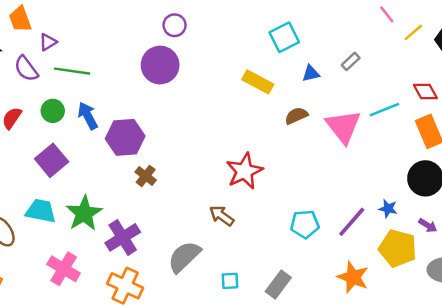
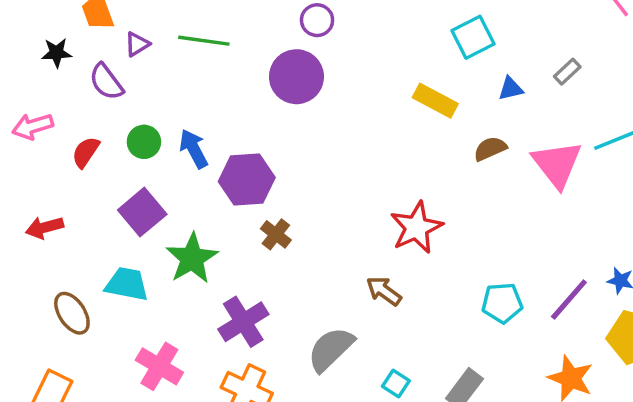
green line: (72, 71) -> (204, 41), moved
green star: (84, 213) -> (192, 258), moved
cyan square: (230, 281) -> (396, 383), turned 36

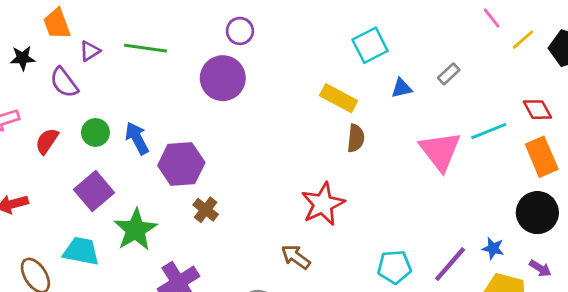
brown semicircle: (490, 149) -> (356, 138), moved, turned 120

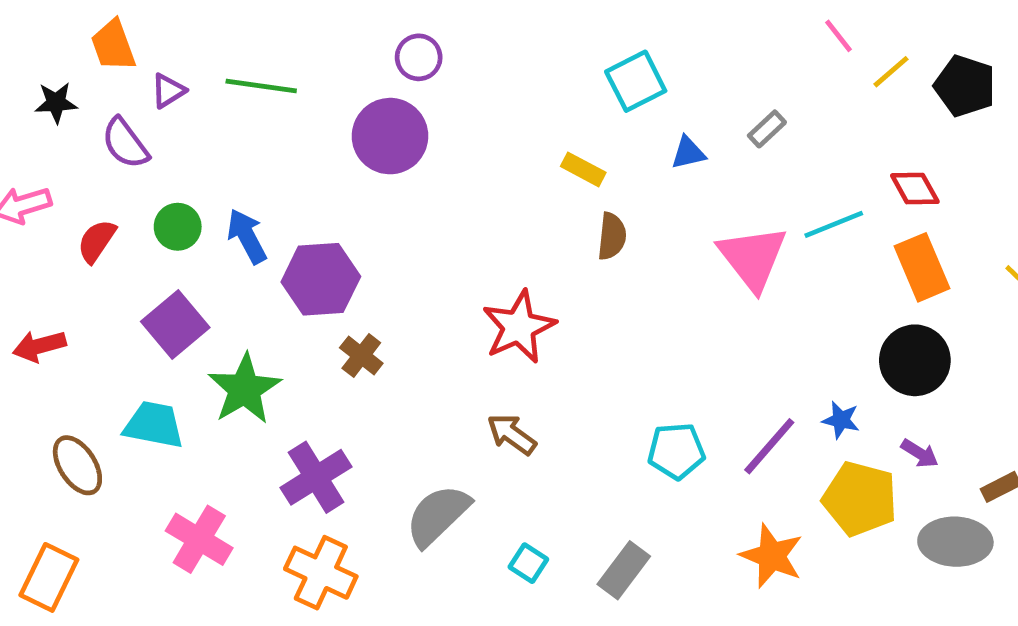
yellow rectangle: (339, 98) -> (583, 169), size x0.7
red star: (323, 204) -> (519, 327), moved

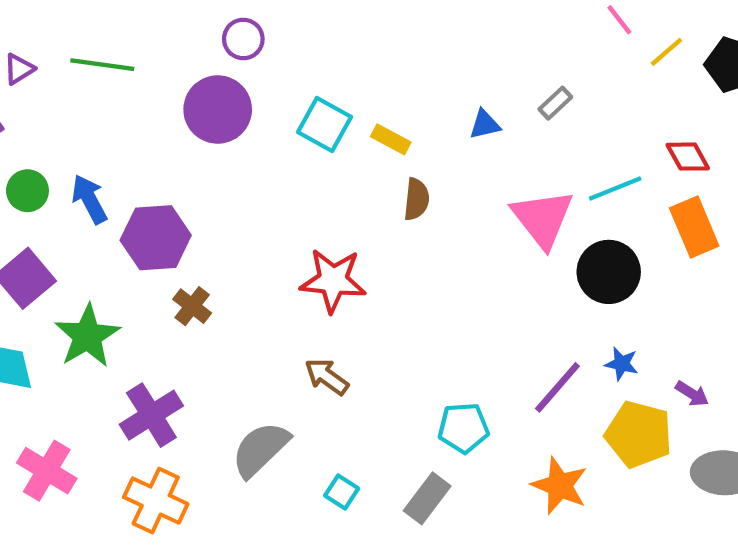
cyan square: (636, 81) -> (325, 124), moved, turned -34
red star: (519, 327) -> (333, 280), turned 30
black circle: (915, 360) -> (609, 272), moved
cyan pentagon: (676, 451) -> (463, 428), moved

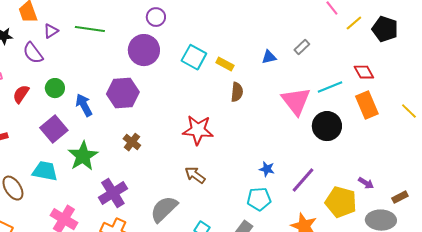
blue arrow: (89, 199) -> (84, 105), moved
purple hexagon: (156, 238) -> (123, 93), moved
blue star: (622, 364) -> (267, 169), moved

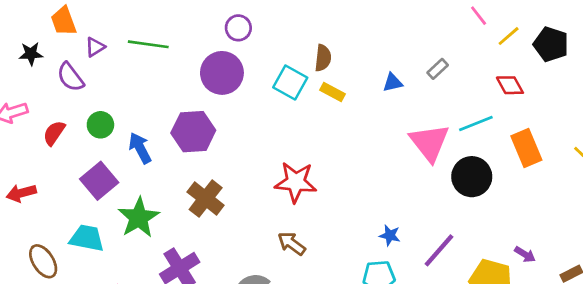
red diamond: (364, 72) -> (510, 85), moved
brown semicircle: (237, 92) -> (323, 58), moved
brown cross: (132, 142) -> (206, 199), size x1.5

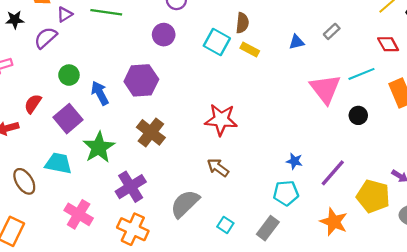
purple circle: (222, 73) -> (164, 35), size x0.7
purple semicircle: (70, 77) -> (46, 38), turned 85
red semicircle: (54, 133) -> (33, 104), moved
black circle: (472, 177) -> (358, 115), size x0.6

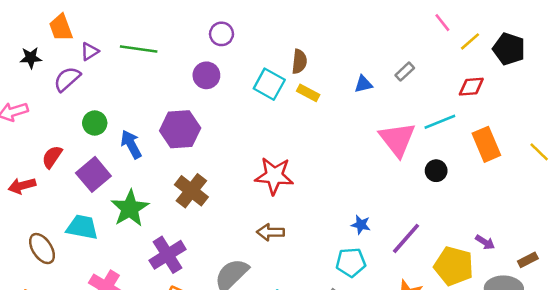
red diamond: (388, 44) -> (471, 87), turned -65
brown arrow: (218, 168) -> (270, 232), turned -35

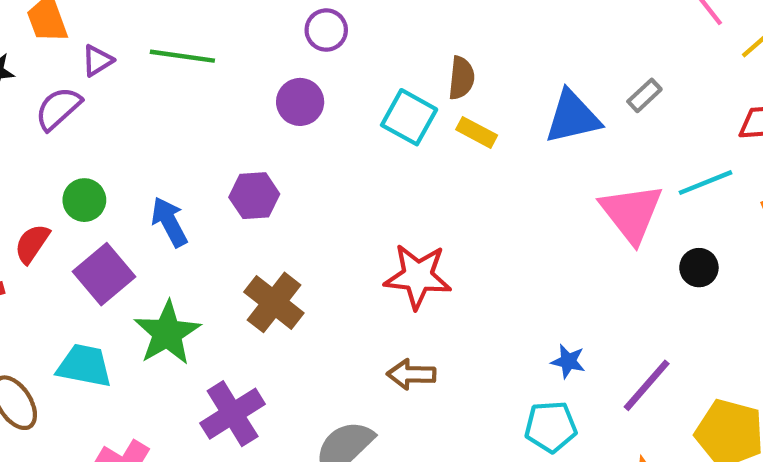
blue triangle: (363, 84) -> (573, 117), size x1.8
green circle: (95, 123) -> (84, 200), moved
purple hexagon: (180, 129) -> (254, 196), size x0.7

